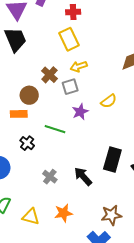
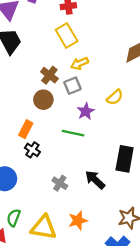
brown circle: (29, 95) -> (43, 100), moved
orange rectangle: (19, 114) -> (26, 129), moved, turned -56
green line: (55, 129) -> (73, 133), moved
yellow triangle: (31, 217) -> (43, 227), size x1.4

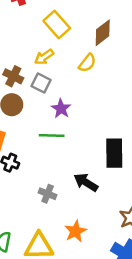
yellow rectangle: (67, 35) -> (57, 25), moved
gray square: (73, 86) -> (41, 83), turned -30
yellow semicircle: (115, 97) -> (87, 63), moved

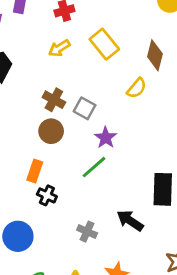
brown diamond: (103, 33) -> (155, 55), turned -40
yellow arrow: (44, 57) -> (59, 48), moved
green line: (52, 136) -> (94, 167), turned -45

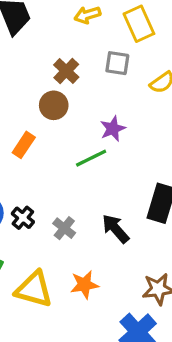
gray square: (85, 108) -> (117, 63), moved, turned -35
black cross: (47, 195) -> (23, 218), moved

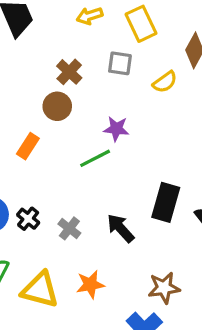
purple star: (113, 129) -> (116, 129), turned 30

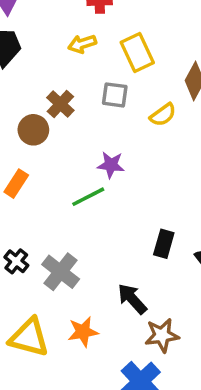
brown circle: (57, 106) -> (33, 130), moved
black rectangle: (166, 202) -> (164, 244), size x0.7
gray cross: (69, 228) -> (61, 272), size x1.5
black arrow: (121, 228) -> (132, 299), moved

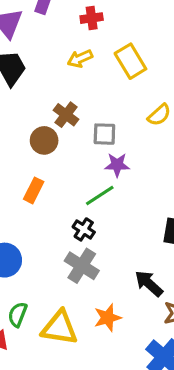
gray square: (115, 95) -> (104, 134), moved
black cross: (16, 261) -> (84, 229), moved

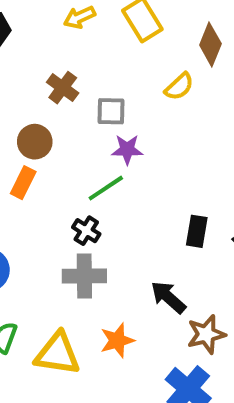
brown circle: (44, 140) -> (35, 142), moved
gray cross: (82, 266) -> (84, 276), turned -32

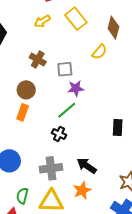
gray cross: (84, 276) -> (51, 168), moved
black arrow: (168, 297) -> (87, 166), moved

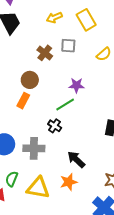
gray square: (65, 69) -> (68, 46), moved
gray cross: (51, 168) -> (34, 148), moved

